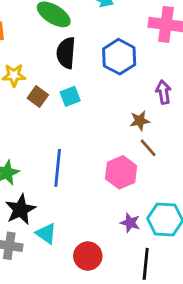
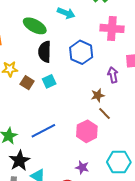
blue line: (58, 168) -> (43, 131), turned 60
purple star: (130, 223) -> (82, 167), moved

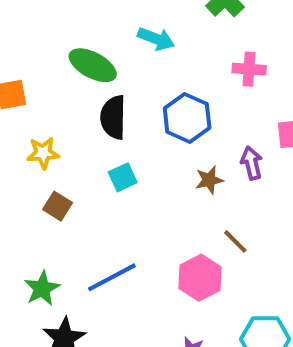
pink cross: (112, 28) -> (249, 69), size x0.7
brown square: (27, 83) -> (58, 206), moved
brown star: (98, 95) -> (209, 180), moved

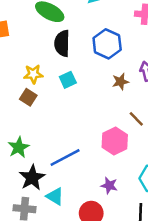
yellow star: (43, 153) -> (33, 74), moved
blue line: (112, 277) -> (65, 158), moved

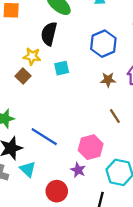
black semicircle: (62, 43) -> (49, 34), moved
pink hexagon: (115, 141) -> (91, 147), moved
blue line: (65, 158) -> (44, 137), turned 48

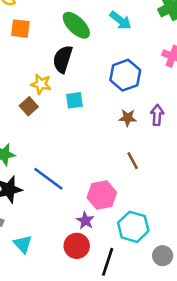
cyan triangle: (28, 169) -> (23, 244), moved
red circle: (57, 191) -> (77, 246), moved

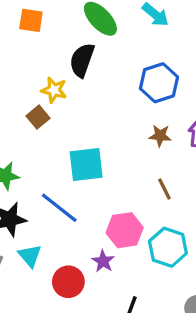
cyan square: (74, 100) -> (86, 165), moved, size x1.6
cyan hexagon: (133, 227) -> (168, 247), moved
cyan triangle: (23, 244) -> (30, 256), moved
red circle: (77, 246) -> (68, 282), moved

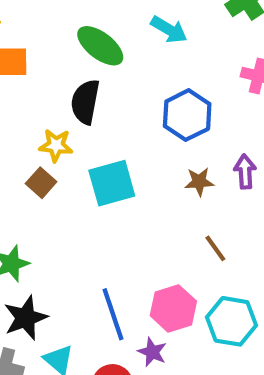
cyan square: (86, 165) -> (112, 183), moved
blue line: (59, 208) -> (113, 314), moved, turned 42

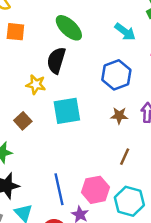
cyan arrow: (169, 30) -> (125, 32), moved
brown square: (41, 183) -> (23, 121), moved
brown line: (215, 248) -> (125, 157), turned 54

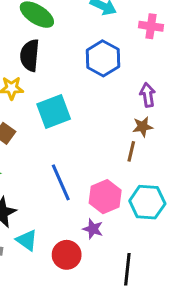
brown star: (119, 116) -> (143, 127), moved
blue line: (59, 189) -> (61, 182), moved

